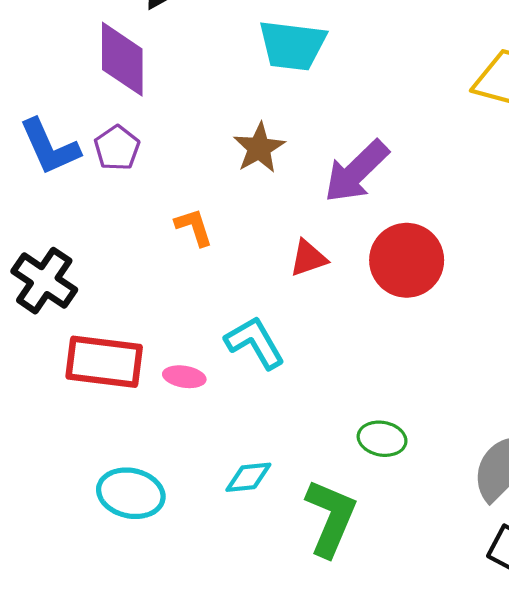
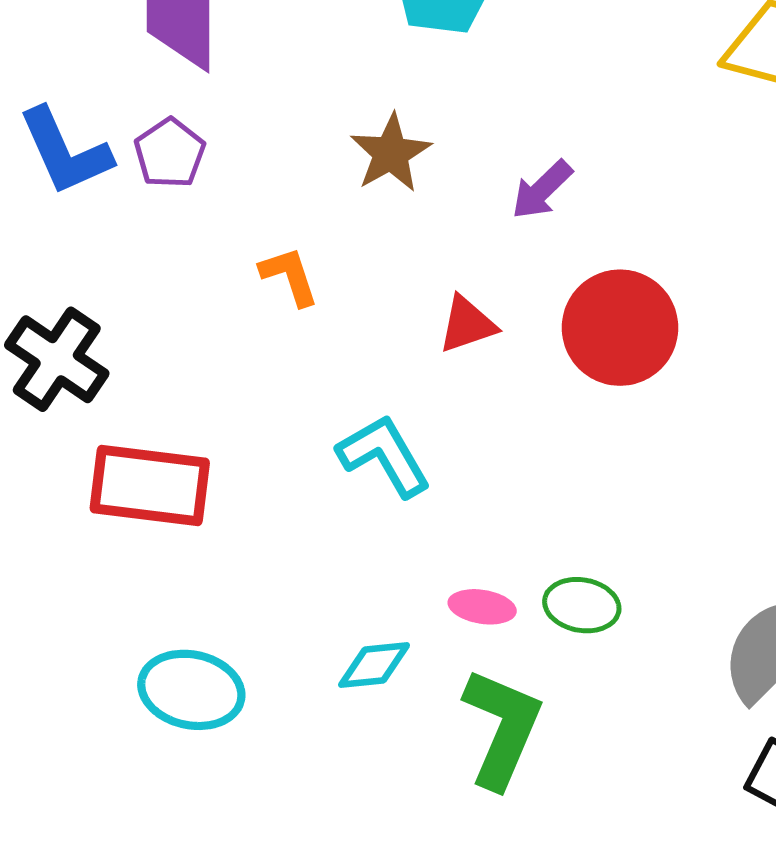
purple arrow: (356, 171) -> (542, 190), size x0.6
pink ellipse: (184, 377) -> (482, 607), moved

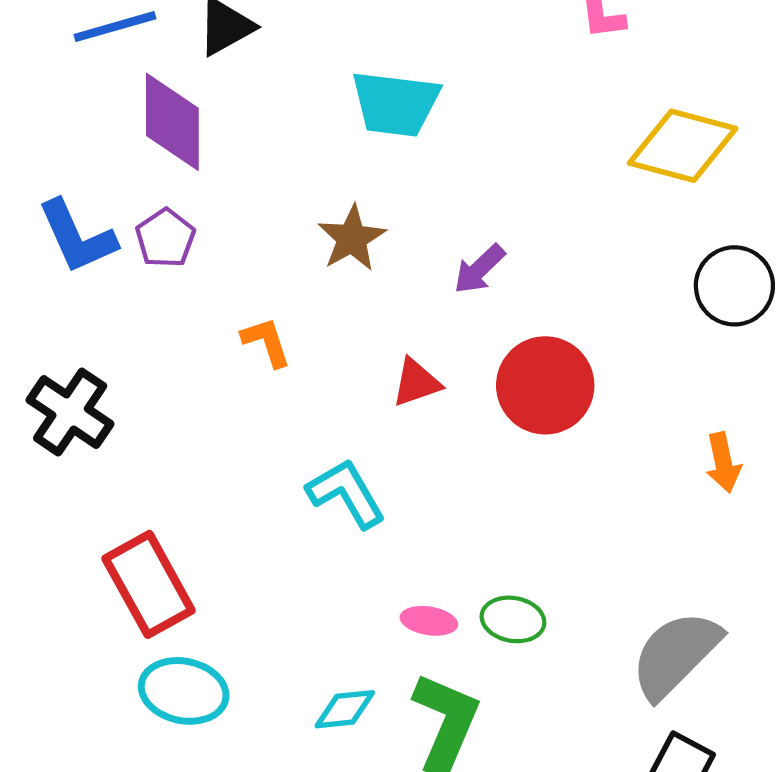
red rectangle: (150, 486) -> (149, 584), moved, turned 54
cyan diamond: (374, 665) -> (345, 709), moved

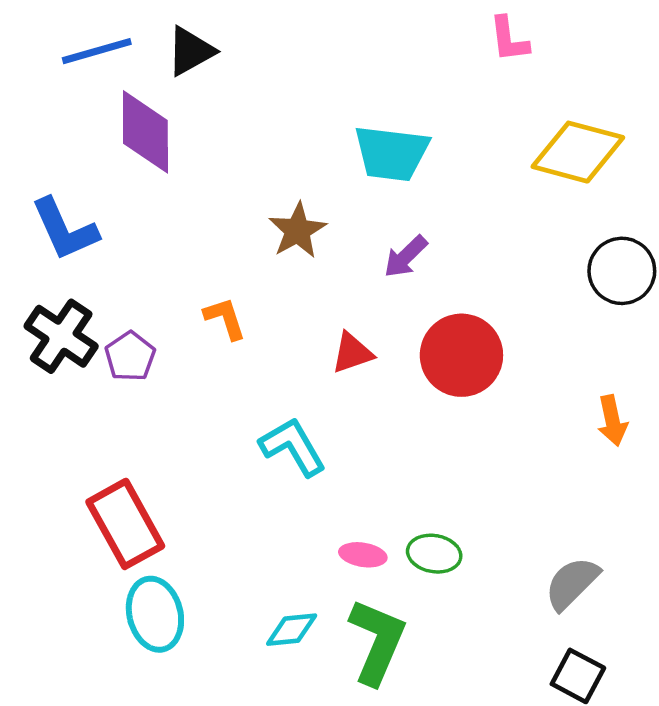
cyan trapezoid: (395, 104) -> (391, 153), moved
purple pentagon: (165, 238) -> (130, 356), moved
black cross: (70, 412) -> (61, 336), moved
gray semicircle: (676, 654) -> (572, 583), size x0.7
cyan ellipse: (184, 691) -> (155, 614), turned 64

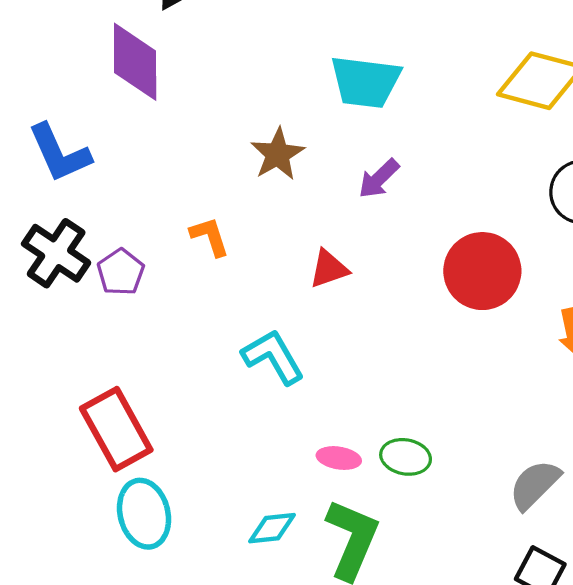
red circle: (461, 355) -> (482, 271), moved

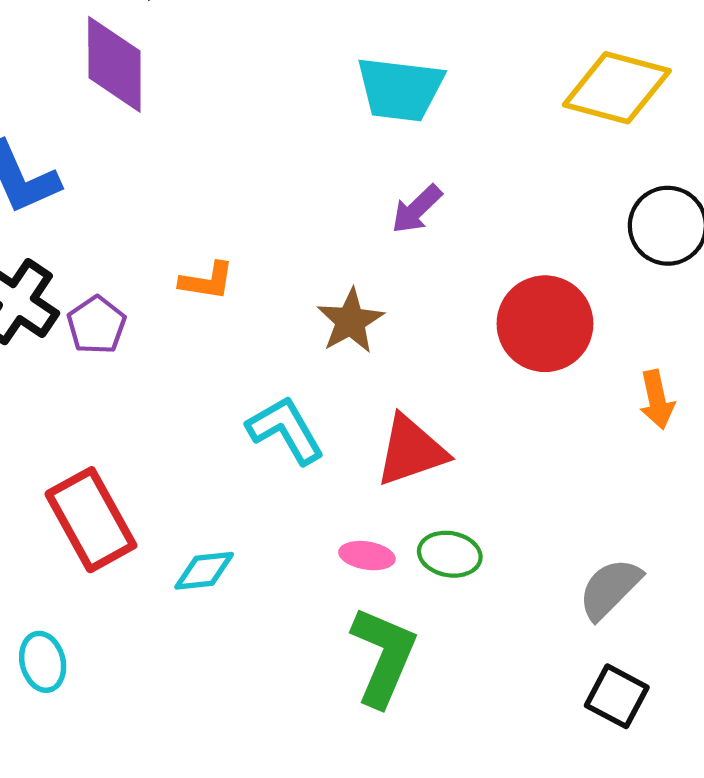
brown star: (278, 154) -> (350, 321), moved
orange L-shape: (210, 237) -> (207, 281), turned 117
red triangle: (329, 269) -> (411, 451), moved, size x1.5
cyan ellipse: (144, 514) -> (43, 662), moved, size x0.7
cyan diamond: (272, 528) -> (204, 571), moved

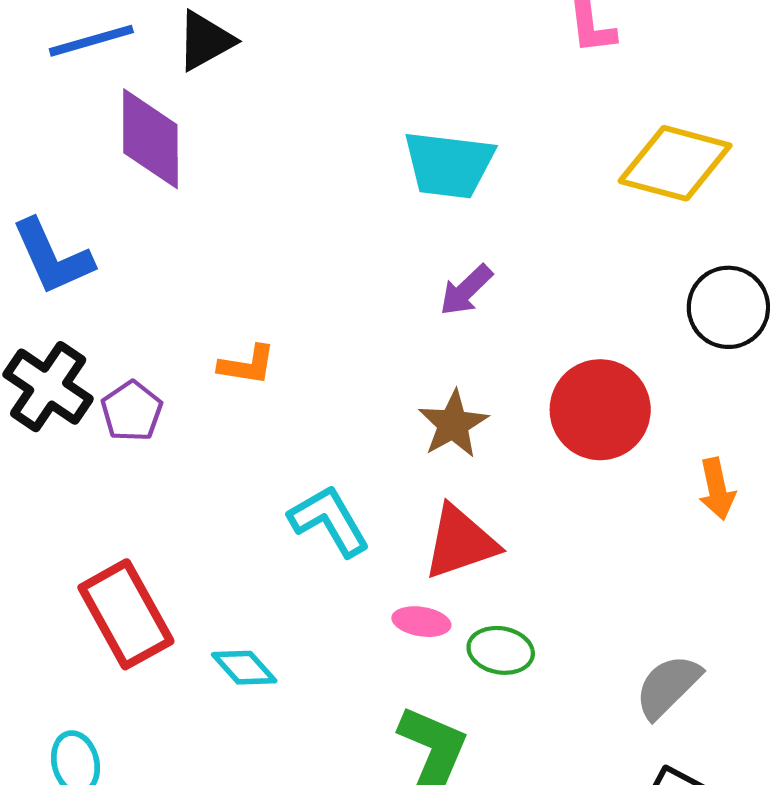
brown star: (350, 321) -> (453, 424), moved
pink ellipse: (367, 556) -> (421, 622), moved
cyan diamond: (204, 571) -> (244, 668), turned 54

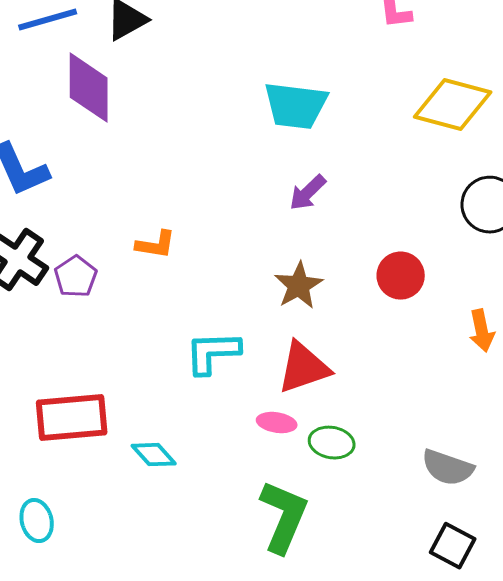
red circle: (600, 410) -> (401, 276), size x0.7
cyan L-shape: (329, 521) -> (213, 353), turned -62
red rectangle: (126, 614) -> (72, 418), turned -66
gray semicircle: (668, 686) -> (448, 468), turned -116

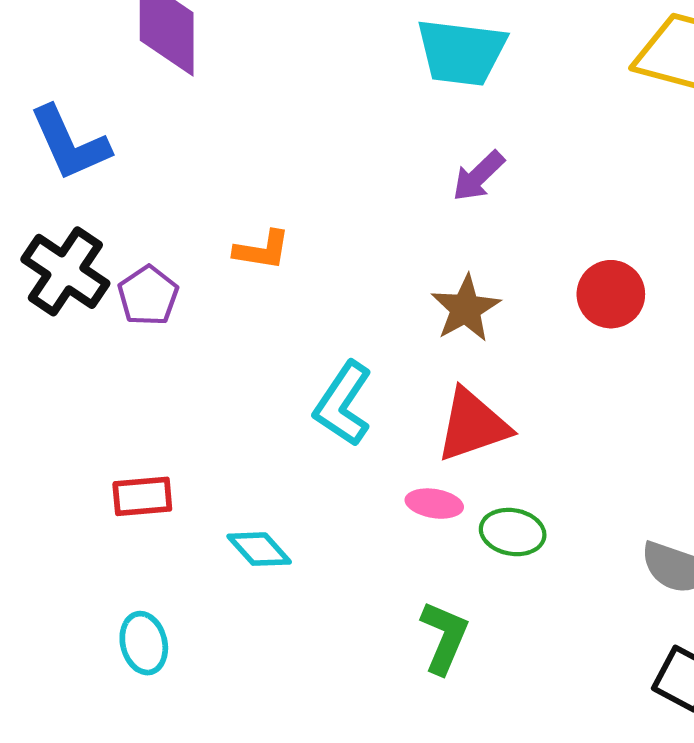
cyan L-shape: (213, 353) -> (343, 404), turned -54
red rectangle: (72, 418) -> (142, 496), size x0.6
green L-shape: (284, 517) -> (444, 637), size x0.7
cyan ellipse: (37, 521) -> (144, 643), moved

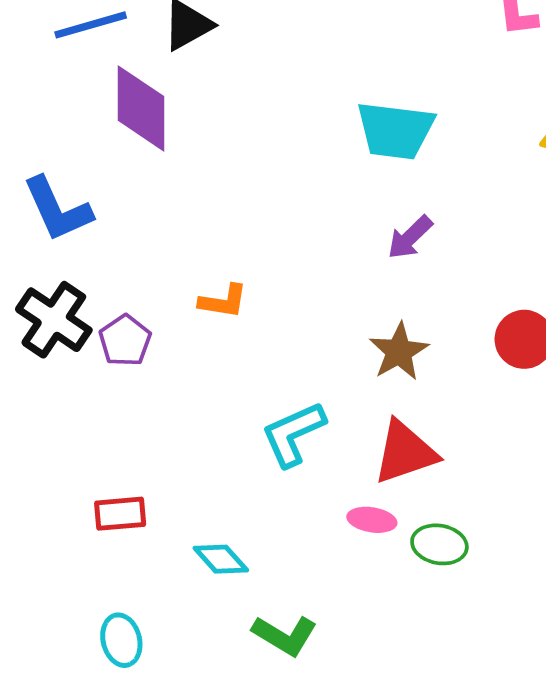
cyan L-shape: (343, 404) -> (293, 434), turned 32
green L-shape: (444, 637) -> (285, 635), moved, turned 98

